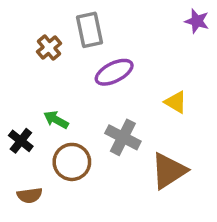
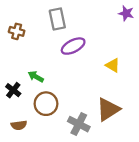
brown cross: (49, 48) -> (17, 31), moved, turned -35
gray cross: (123, 137) -> (79, 124), moved

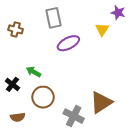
yellow triangle: (113, 65) -> (102, 29), moved, turned 32

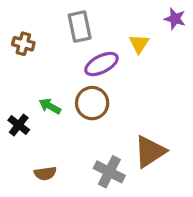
yellow triangle: (102, 29) -> (139, 44), moved
brown circle: (43, 97) -> (92, 103), moved
brown semicircle: (18, 117) -> (45, 173), moved

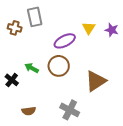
purple star: (175, 19) -> (112, 30), moved
gray rectangle: (80, 27) -> (35, 17), moved
brown triangle: (150, 152) -> (96, 81), moved

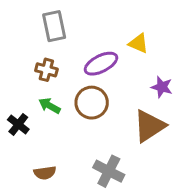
brown cross: (15, 28) -> (46, 70), moved
yellow triangle: (89, 28) -> (138, 43), turned -40
purple star: (112, 30) -> (162, 87), moved

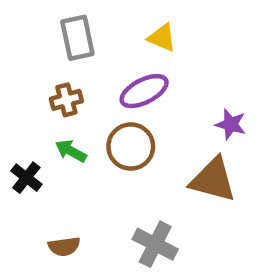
yellow triangle: (138, 43) -> (162, 38), moved
brown cross: (46, 70) -> (66, 100), turned -30
brown triangle: (149, 126) -> (213, 180), turned 48

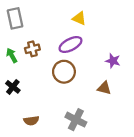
gray rectangle: (77, 38) -> (15, 18), moved
green arrow: (71, 151) -> (12, 55), moved, turned 32
brown triangle: (213, 180) -> (104, 88), size x0.6

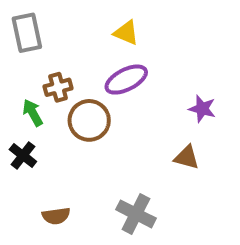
yellow triangle: (79, 18) -> (126, 33), moved
green arrow: (12, 55) -> (33, 113), moved
brown circle: (64, 72) -> (89, 120), moved

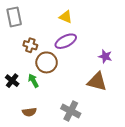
brown cross: (58, 87) -> (30, 45), turned 32
green arrow: (33, 113) -> (33, 81), moved
brown triangle: (187, 157) -> (97, 82), size x1.5

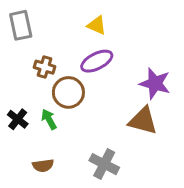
purple star: (105, 56) -> (155, 83), size x1.5

